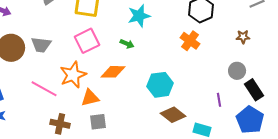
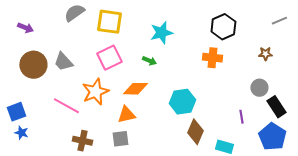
orange cross: (190, 41) -> (212, 58), turned -30
gray trapezoid: (41, 45) -> (63, 62), turned 40
orange triangle: (90, 98) -> (126, 115), moved
brown diamond: (173, 115) -> (195, 132), turned 75

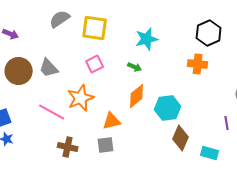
pink square: (109, 58) -> (95, 64), size x0.7
orange diamond: (135, 89) -> (137, 96), moved, turned -40

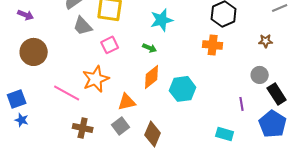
gray trapezoid: (49, 68) -> (83, 26), moved
brown diamond: (181, 138) -> (153, 134), moved
gray square: (106, 145) -> (121, 126), turned -30

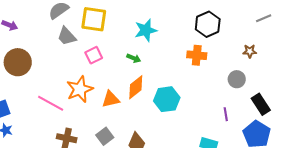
gray circle: (260, 75) -> (237, 79), moved
orange triangle: (127, 102) -> (111, 99), moved

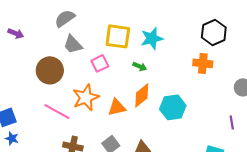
yellow square: (94, 19) -> (118, 36), moved
brown circle: (18, 62) -> (50, 70), moved

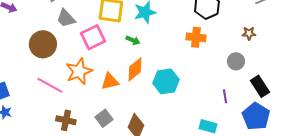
pink square: (100, 63) -> (93, 37), size x1.4

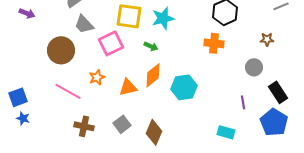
orange star: (79, 71) -> (97, 77), size x0.6

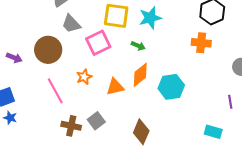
purple arrow: (27, 13) -> (14, 58), moved
pink line: (68, 91) -> (55, 91), turned 32
gray square: (122, 124) -> (96, 121), moved

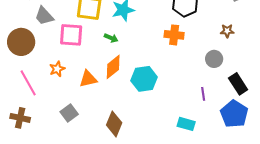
pink square: (98, 43) -> (71, 35), turned 30
brown cross: (71, 126) -> (20, 118), moved

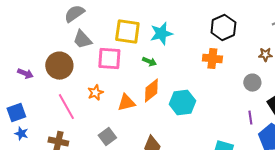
purple line: (203, 94) -> (250, 118), moved

